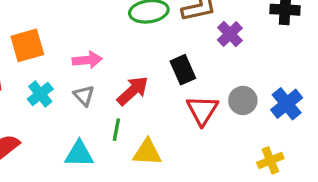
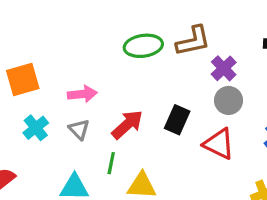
black rectangle: (183, 70) -> (177, 120), moved, turned 48
gray circle: (243, 100) -> (229, 100), moved
red triangle: (202, 110) -> (219, 144), moved, turned -36

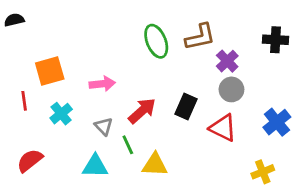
green ellipse: (143, 46) -> (156, 41), turned 76
gray triangle: (79, 129) -> (104, 126), moved
green line: (111, 163) -> (128, 145), turned -36

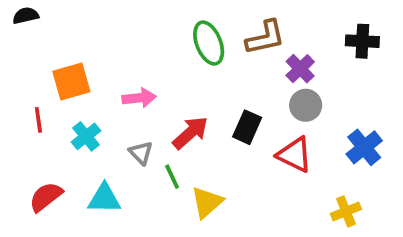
yellow triangle: (155, 165) -> (207, 202), turned -44
cyan triangle: (95, 166) -> (104, 199), moved

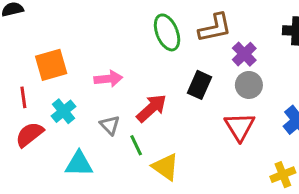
black rectangle: (247, 127) -> (199, 85), moved
red triangle: (295, 155) -> (240, 127), turned 32
red semicircle: (46, 197) -> (29, 134), moved
yellow triangle: (207, 202) -> (165, 167), turned -44

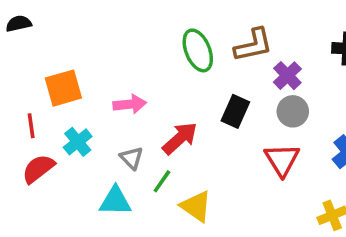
green line: (136, 145) -> (162, 181), turned 60
cyan triangle: (79, 164) -> (115, 201), moved

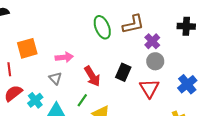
black rectangle: (235, 111) -> (123, 72), moved
red arrow: (180, 138) -> (92, 76), turned 100
cyan cross: (78, 142) -> (35, 100), moved
gray triangle: (131, 158) -> (55, 78), moved

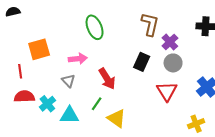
brown L-shape: (133, 24) -> (150, 24), turned -65
green ellipse: (102, 27) -> (95, 27), moved
black rectangle: (123, 72) -> (142, 62), moved
red semicircle: (13, 93) -> (24, 96), turned 36

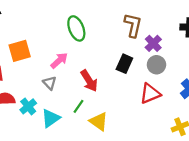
pink arrow: (78, 59) -> (59, 60), turned -36
red triangle: (167, 91) -> (150, 94), turned 40
cyan triangle: (69, 115) -> (51, 118), turned -36

